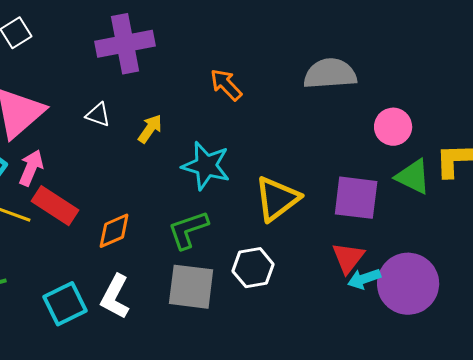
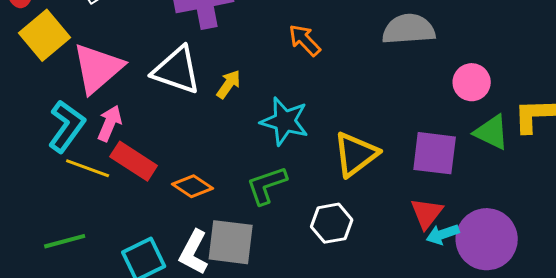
white triangle: (98, 115) -> (177, 70), size x2.0
orange diamond: (114, 231) -> (193, 186), turned 57
gray square: (191, 287) -> (231, 242), moved

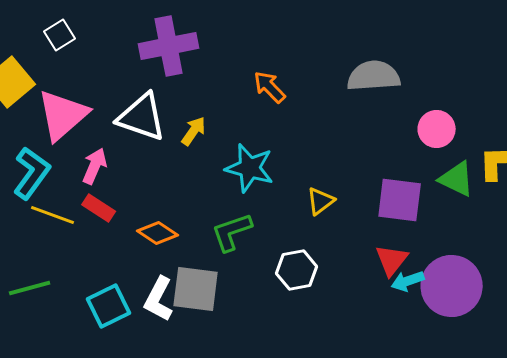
pink arrow: (110, 123) -> (95, 166), moved
yellow triangle: (356, 154) -> (321, 201), size x0.6
red rectangle: (134, 161) -> (99, 208), size x0.7

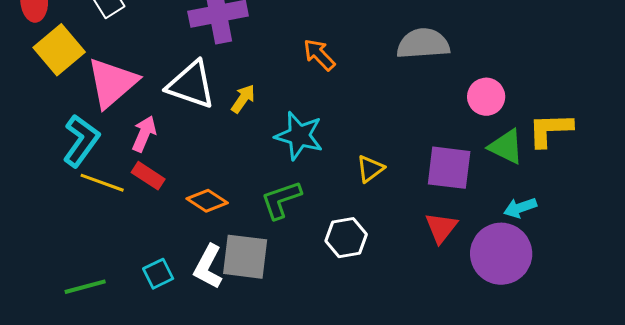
cyan arrow: (408, 281) -> (520, 208), moved
green line: (30, 288) -> (85, 287), moved
cyan square: (109, 306) -> (158, 274), size x0.7

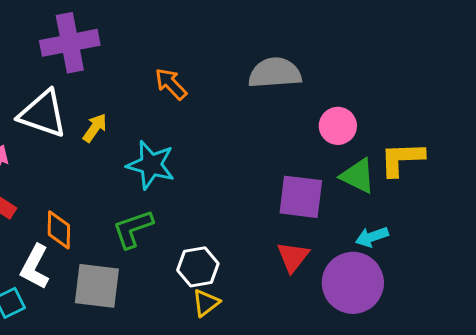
yellow triangle: (370, 169) -> (206, 303), moved
orange diamond: (207, 201) -> (59, 230), turned 57
white L-shape: (208, 267) -> (35, 267), moved

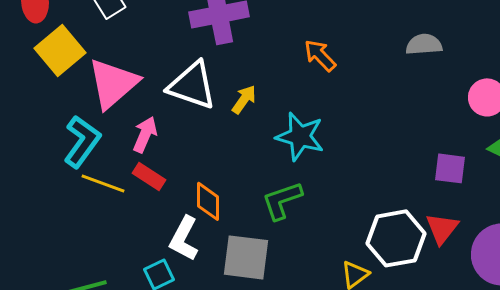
gray semicircle: (275, 73) -> (424, 44), size x0.7
purple square: (301, 197) -> (450, 168), size x0.7
white hexagon: (198, 267) -> (396, 238), moved, size x1.4

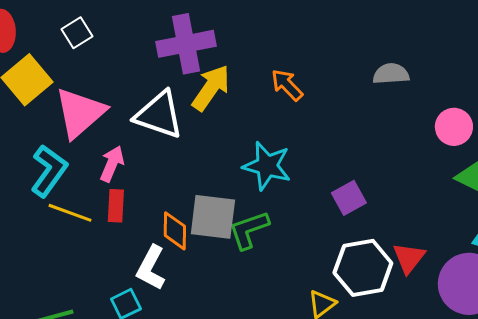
yellow arrow: (244, 99) -> (211, 88), moved, size x1.6
purple square: (450, 168) -> (349, 198), moved, turned -36
red rectangle: (149, 176) -> (116, 206), turned 60
gray square: (246, 257) -> (213, 217), moved

